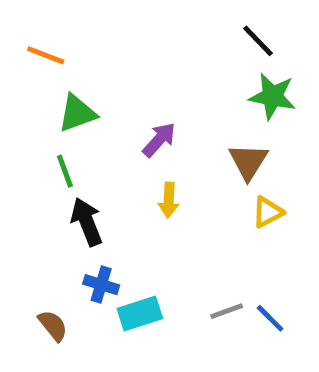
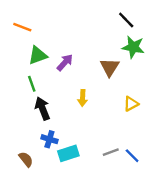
purple arrow: (159, 140) -> (65, 62), moved
brown triangle: (248, 161) -> (110, 67), moved

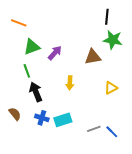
black line: (126, 20) -> (107, 17), turned 49
brown triangle: (110, 67) -> (93, 57), turned 48
cyan rectangle: (68, 153) -> (63, 120), moved
brown semicircle: (26, 159) -> (15, 114), moved

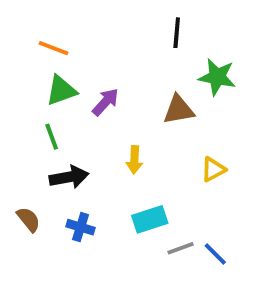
black line: (107, 17) -> (177, 33), moved
orange line: (19, 23) -> (54, 48), moved
black arrow: (36, 92) -> (69, 177), turned 102
cyan rectangle: (63, 120) -> (150, 219), moved

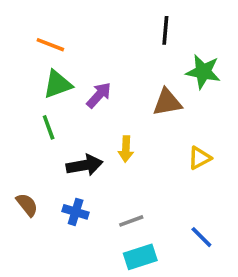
black arrow: (69, 177) -> (85, 165), moved
cyan rectangle: (150, 219) -> (140, 257), moved
gray line: (181, 248) -> (131, 221), moved

